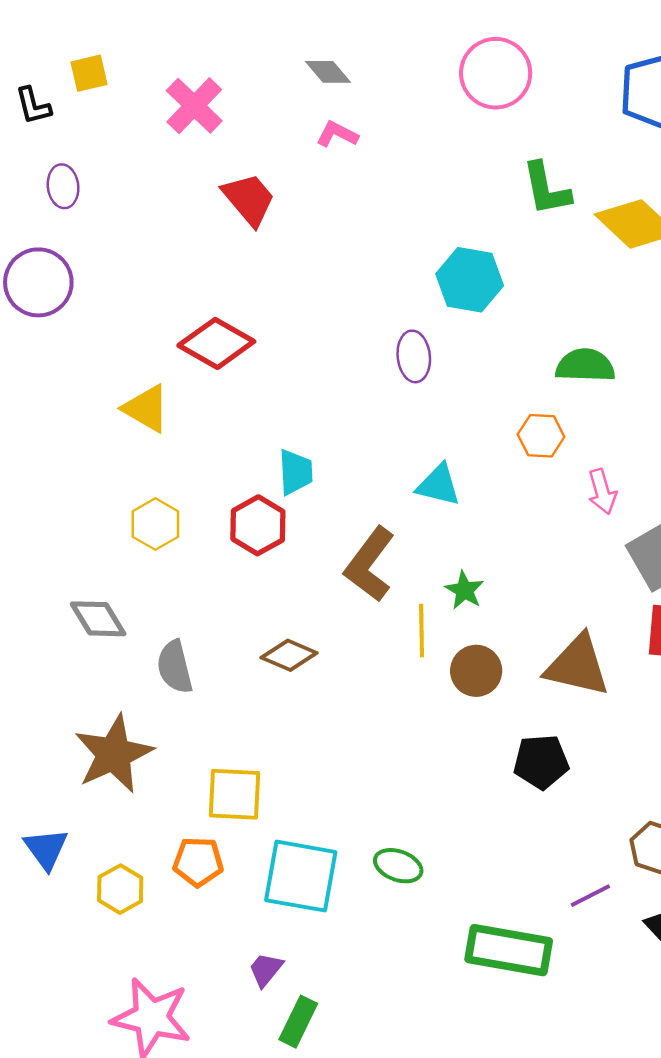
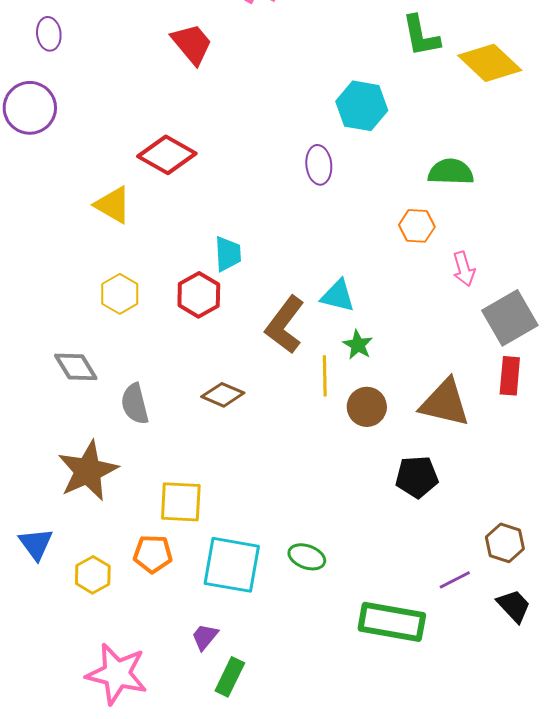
cyan triangle: (438, 485) -> (338, 296), moved

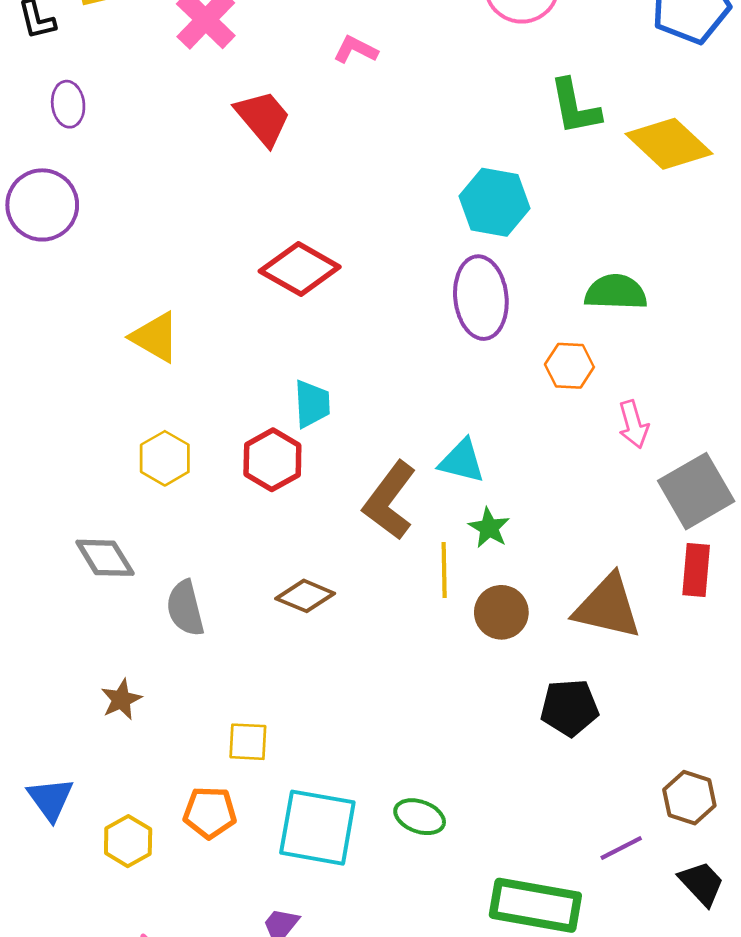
red diamond: (167, 155) -> (300, 269), moved
purple ellipse: (319, 165) -> (481, 298), moved, size x1.5
brown star: (88, 471) -> (121, 699), size x0.5
yellow square: (181, 502) -> (248, 742), size x0.7

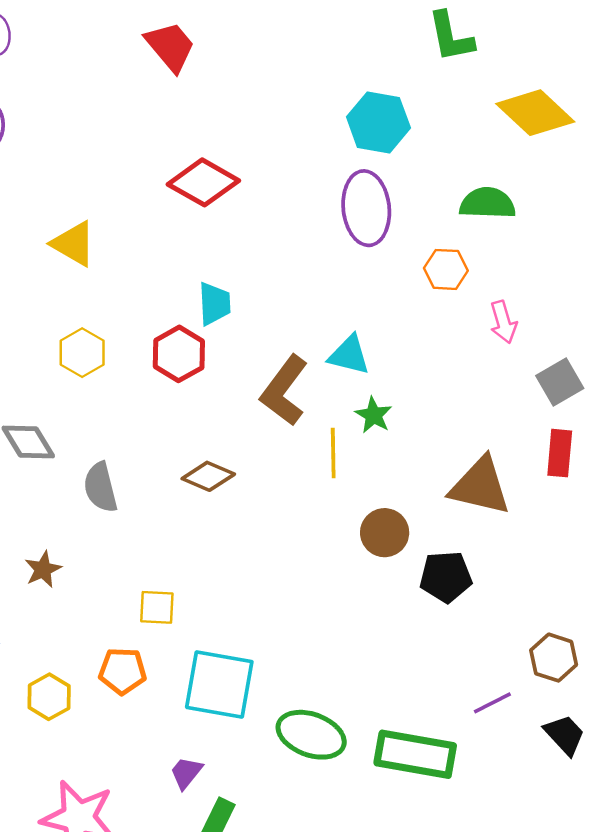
yellow diamond: (669, 144) -> (535, 113), moved
gray square: (696, 491) -> (560, 382), size x0.7
brown circle: (501, 612) -> (385, 533), moved
green ellipse: (420, 817) -> (311, 735), moved, size x1.5

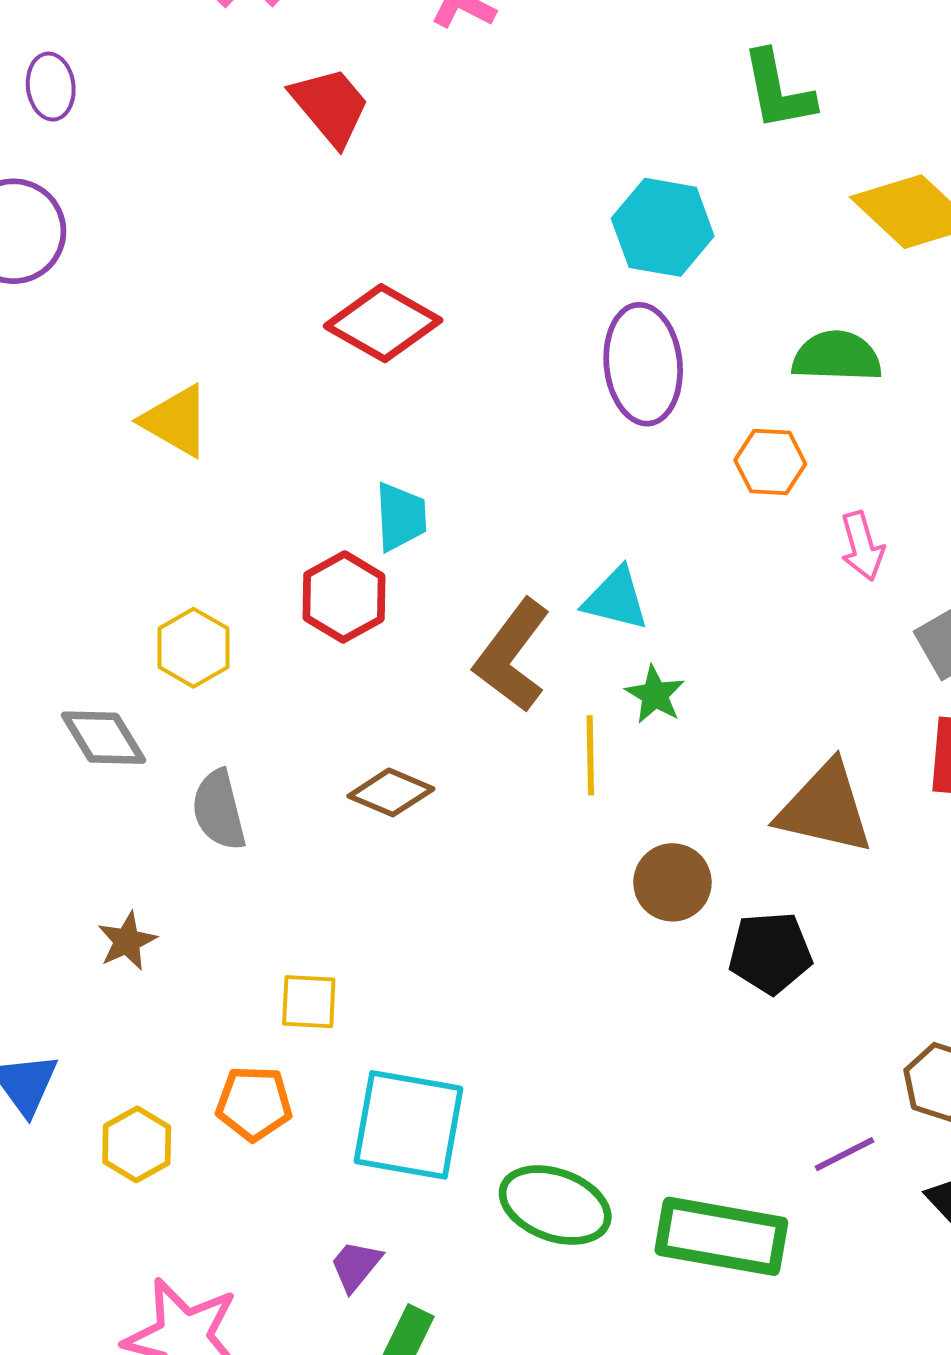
yellow hexagon: (82, 353) -> (193, 648), moved

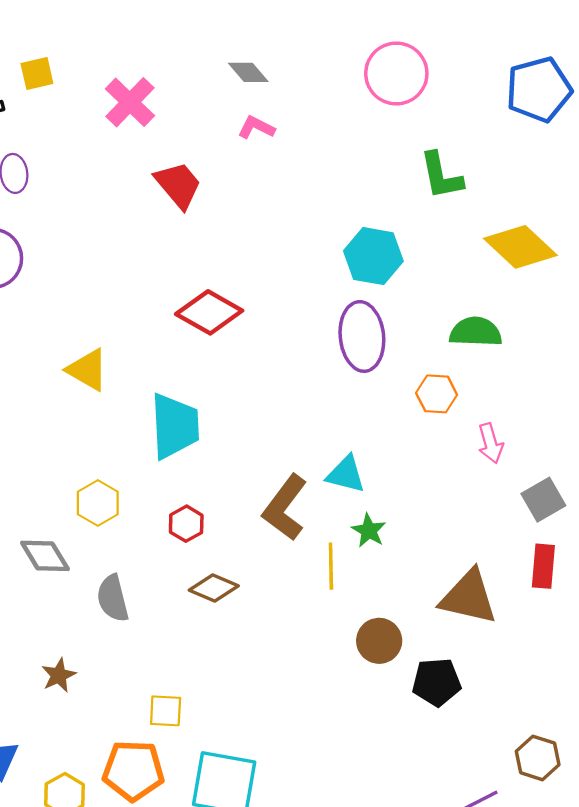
cyan trapezoid: (401, 517) -> (175, 426), moved, size x1.6
red hexagon: (344, 597) -> (186, 524), moved, size x0.7
orange pentagon: (254, 1103) -> (133, 771), size x1.4

